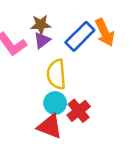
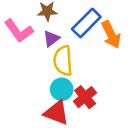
orange arrow: (105, 32) -> (111, 35), moved
purple triangle: (42, 40) -> (51, 39), moved

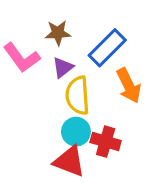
orange arrow: (111, 35) -> (129, 86), moved
red cross: (85, 97) -> (106, 142), turned -35

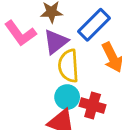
purple triangle: (63, 67) -> (56, 42), size x1.4

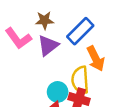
yellow semicircle: (68, 66) -> (80, 80), moved

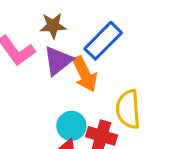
orange arrow: (96, 59) -> (85, 74), moved
yellow semicircle: (80, 80) -> (128, 109), moved

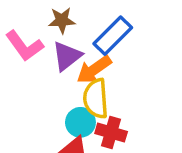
orange arrow: (85, 74) -> (94, 70), turned 81
yellow semicircle: (128, 109) -> (96, 99), moved

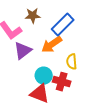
purple triangle: (67, 56) -> (23, 51), moved
yellow semicircle: (96, 99) -> (72, 62), moved, size x0.7

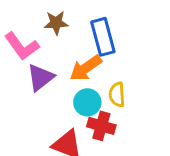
blue rectangle: (63, 25) -> (103, 37), turned -60
cyan circle: (44, 76) -> (87, 102), moved

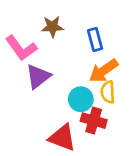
blue rectangle: (103, 37) -> (95, 39), size x0.7
orange arrow: (86, 68) -> (104, 71), moved

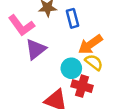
blue rectangle: (95, 39) -> (73, 18), moved
yellow semicircle: (108, 92) -> (94, 62), turned 132

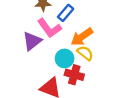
blue rectangle: (73, 18) -> (66, 13), turned 56
pink L-shape: (21, 25) -> (49, 28), moved

